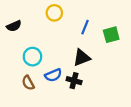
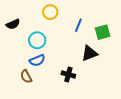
cyan circle: (32, 57) -> (37, 40), moved
black triangle: (82, 58) -> (89, 53), moved
blue semicircle: (53, 75) -> (37, 60), moved

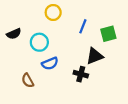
black semicircle: (13, 24) -> (14, 34), moved
blue semicircle: (37, 60) -> (50, 64), moved
black cross: (68, 74) -> (81, 74), moved

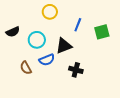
black triangle: (95, 56) -> (64, 46), moved
brown semicircle: (28, 81) -> (26, 68), moved

